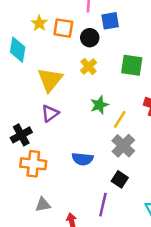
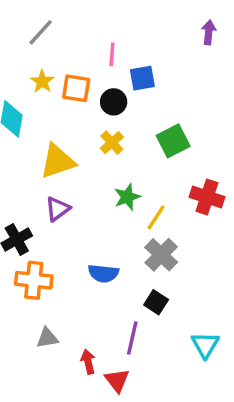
green square: (132, 65) -> (173, 141), turned -35
yellow triangle: (50, 80) -> (58, 161), turned 32

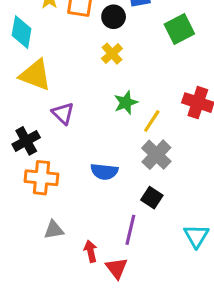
green square: (173, 141) -> (179, 29), moved
yellow triangle: (58, 161) -> (35, 75), moved, turned 40
purple triangle: (58, 209) -> (63, 113), turned -40

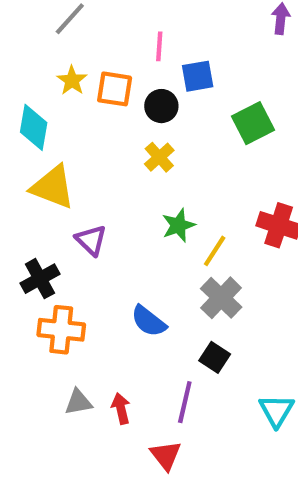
blue semicircle: (104, 172) -> (149, 321), turned 32
red arrow: (91, 251) -> (121, 409), moved

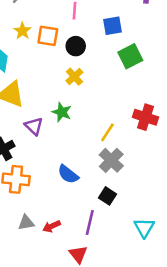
blue square: (198, 76) -> (113, 26), moved
green star: (178, 225) -> (62, 112), moved, turned -30
red arrow: (121, 409) -> (52, 226), turned -102

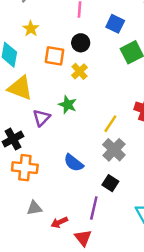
blue square: (113, 26) -> (115, 24), turned 36
orange square: (48, 36) -> (55, 56), moved
purple triangle: (34, 126) -> (41, 118), turned 30
red arrow: (52, 226) -> (59, 222), moved

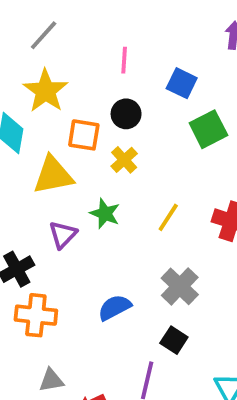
yellow star: (31, 29) -> (46, 91), size x1.6
yellow triangle: (20, 88) -> (53, 175), moved, turned -32
yellow line: (110, 124) -> (168, 217), moved
blue semicircle: (74, 163) -> (115, 307), turned 114

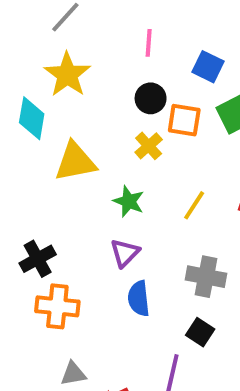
orange square: (84, 135) -> (184, 120), moved
purple triangle: (63, 235) -> (125, 253), moved
gray cross: (180, 286) -> (206, 277), turned -33
blue semicircle: (115, 307) -> (139, 298), turned -68

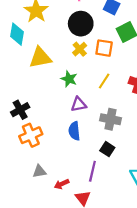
black circle: (151, 98) -> (81, 24), size x1.5
orange square: (184, 120) -> (104, 48), moved
purple triangle: (125, 253) -> (79, 104), moved, turned 35
orange cross: (57, 306) -> (31, 135), turned -30

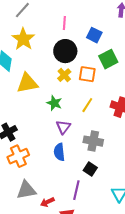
purple triangle: (79, 104) -> (63, 127), turned -42
gray triangle: (39, 171) -> (26, 190), size x1.5

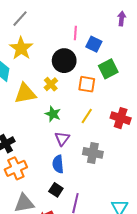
pink line: (64, 23) -> (75, 33), moved
yellow cross: (64, 75) -> (51, 84), moved
black square: (90, 169) -> (56, 190), moved

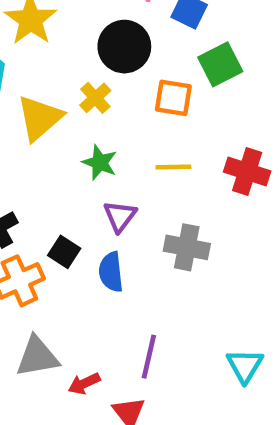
yellow triangle: (25, 93) -> (40, 118), turned -30
yellow line: (87, 116) -> (173, 167), turned 56
black square: (56, 190) -> (64, 252), moved

